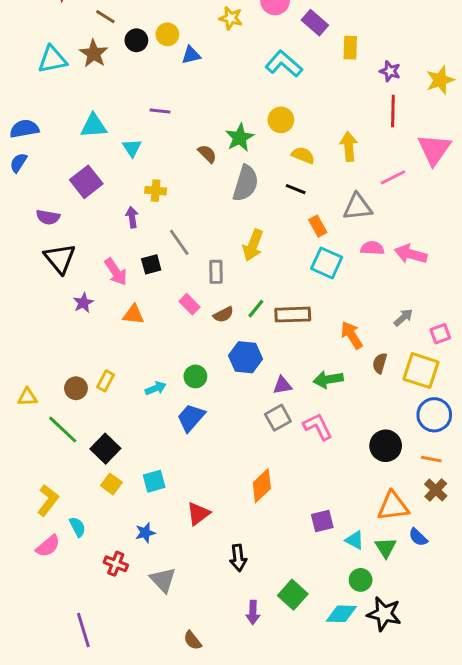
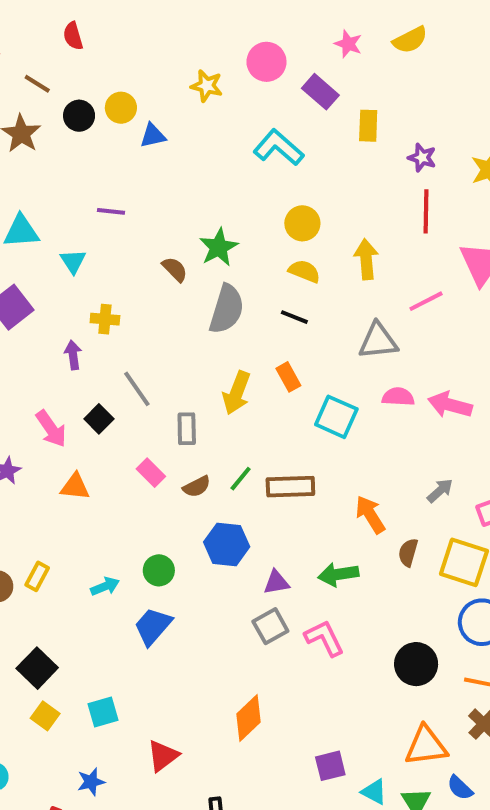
yellow circle: (281, 120) -> (302, 223), moved
orange rectangle: (318, 226) -> (288, 377), moved
black square: (151, 264) -> (99, 419), turned -30

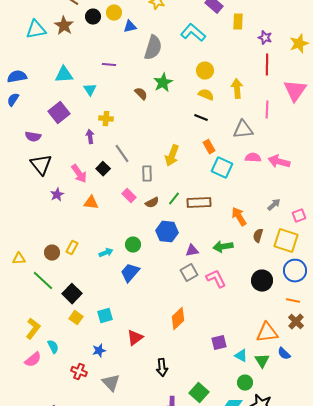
pink line: (426, 301) -> (267, 110), turned -60
gray semicircle: (227, 309) -> (153, 48), moved
orange rectangle: (288, 377) -> (209, 147), moved
black circle: (416, 664) -> (262, 281), moved

